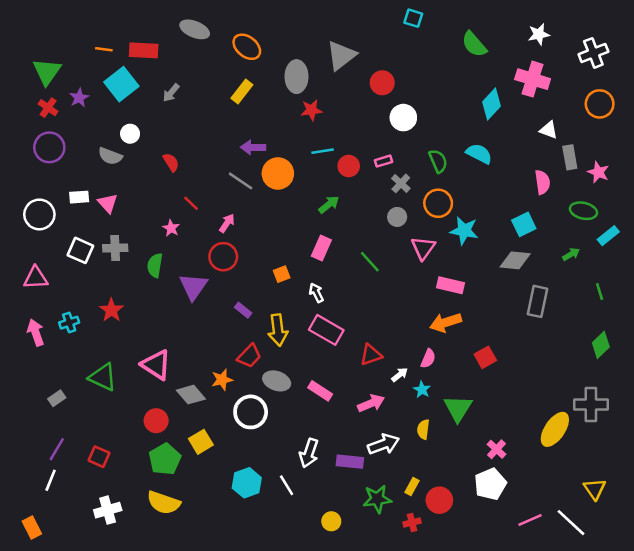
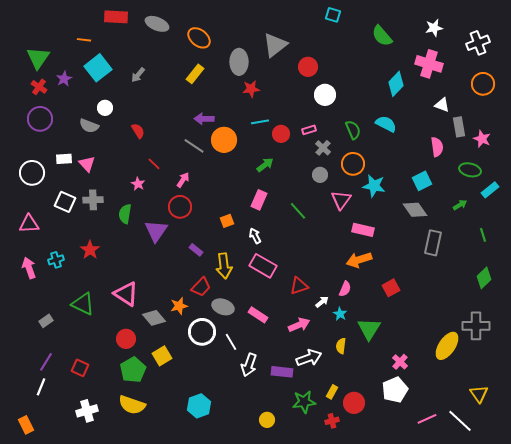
red rectangle: (144, 50) -> (116, 17), moved
gray diamond: (515, 260) -> (415, 210), turned 50
cyan hexagon: (247, 483) -> (199, 406), moved
white line: (287, 485) -> (231, 342), moved

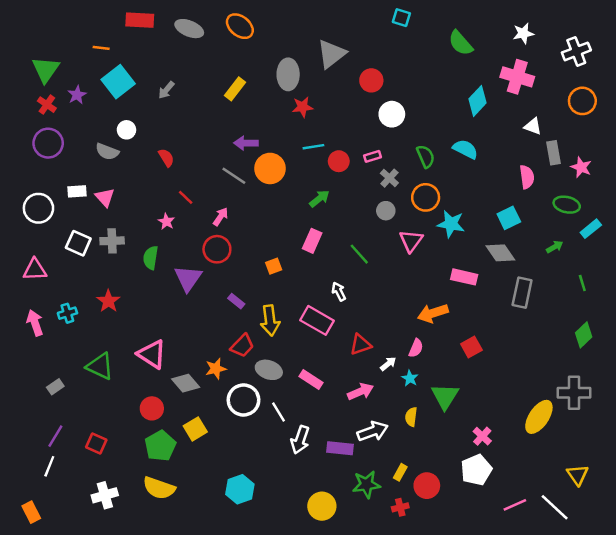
orange ellipse: (199, 38) -> (240, 26), moved
pink rectangle: (363, 230) -> (464, 277), moved
white arrow: (255, 236) -> (339, 291), moved
yellow circle: (267, 420) -> (322, 506), size x1.5

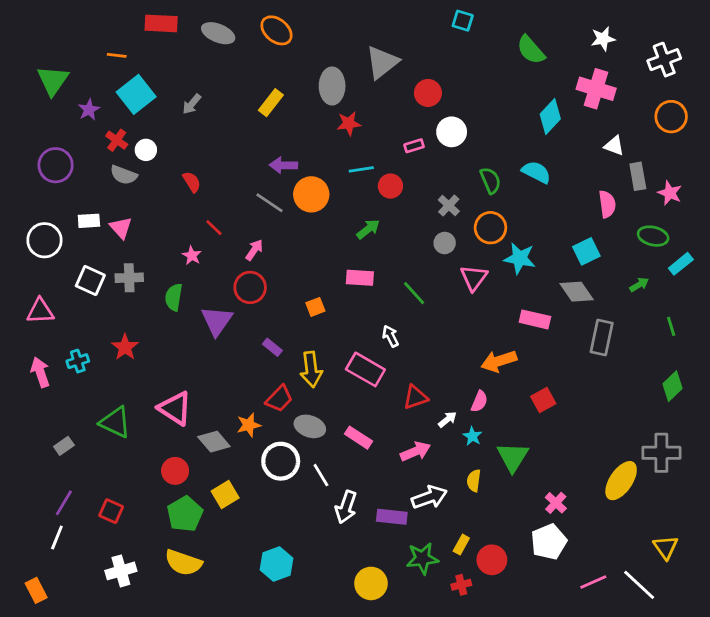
red cross: (47, 105) -> (117, 140), moved
pink rectangle: (373, 156) -> (414, 146), moved
pink rectangle: (312, 241) -> (360, 278), turned 70

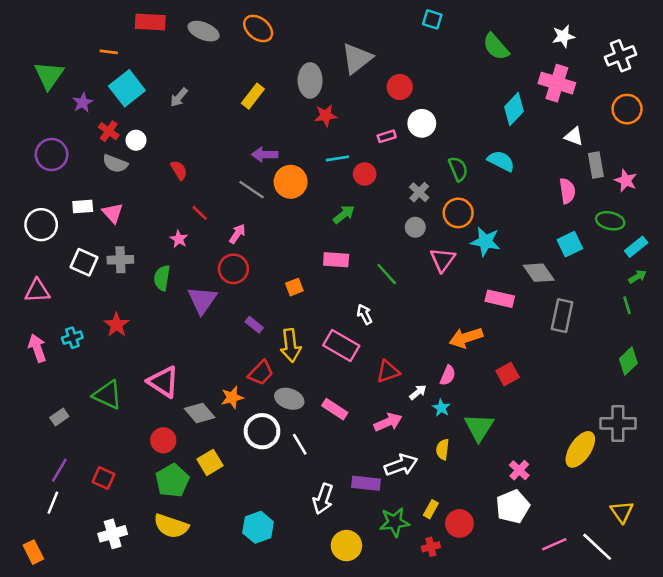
cyan square: (586, 251) -> (570, 244), moved
green arrow: (639, 285) -> (637, 277), moved
white arrow: (346, 507) -> (323, 499), moved

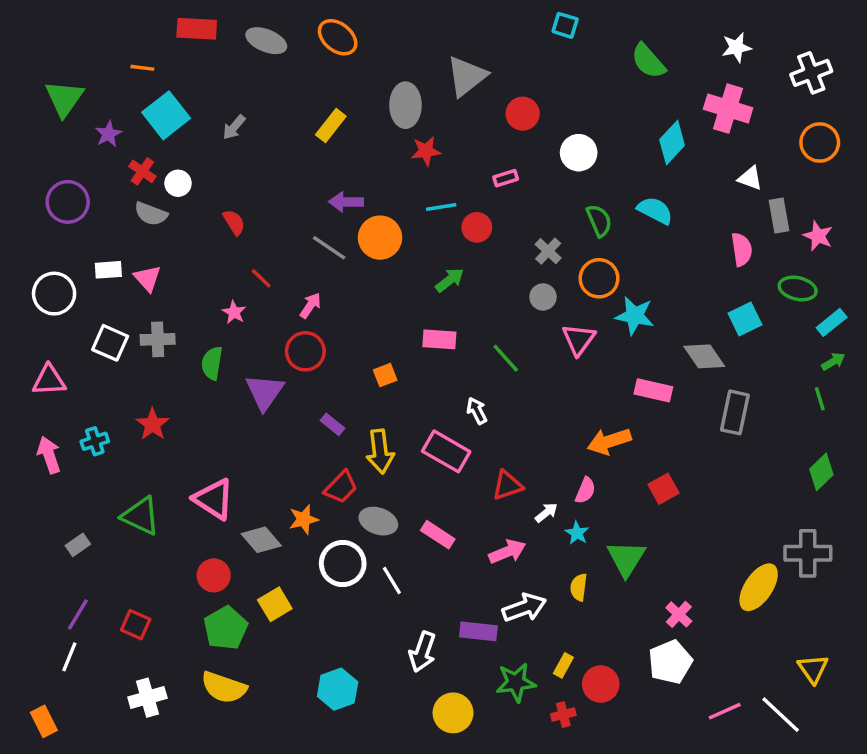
white circle: (422, 123) -> (579, 153), moved

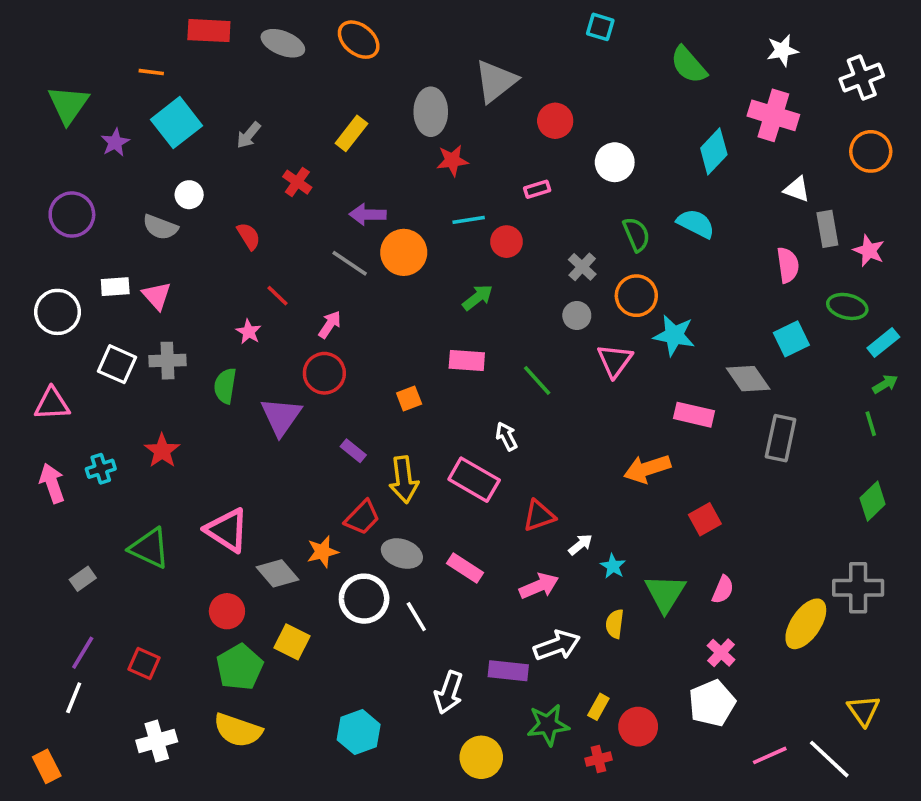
red cross: (142, 171) -> (297, 182), moved
pink semicircle: (585, 491) -> (723, 590), moved
yellow square: (275, 604) -> (292, 642), turned -32

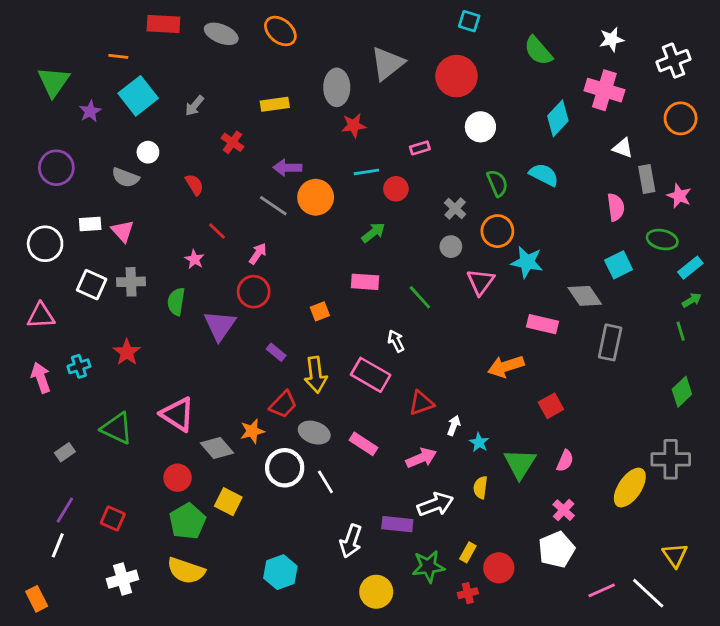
red circle: (555, 121) -> (457, 76), moved, size x1.5
yellow rectangle: (351, 133) -> (275, 104), turned 44
white arrow: (580, 545) -> (454, 426), turned -30

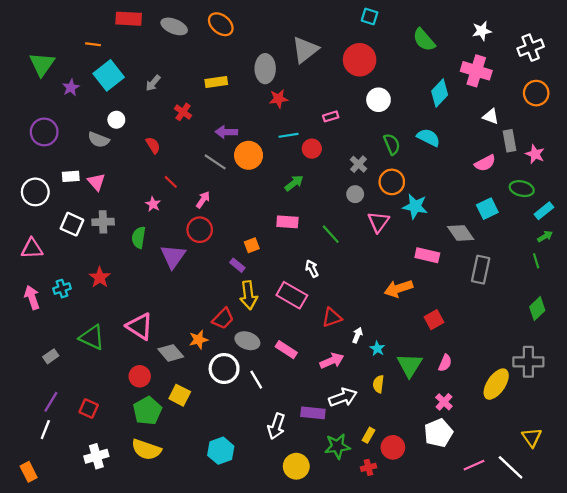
pink semicircle: (616, 207) -> (485, 163), turned 70
purple rectangle: (276, 352) -> (237, 265), moved

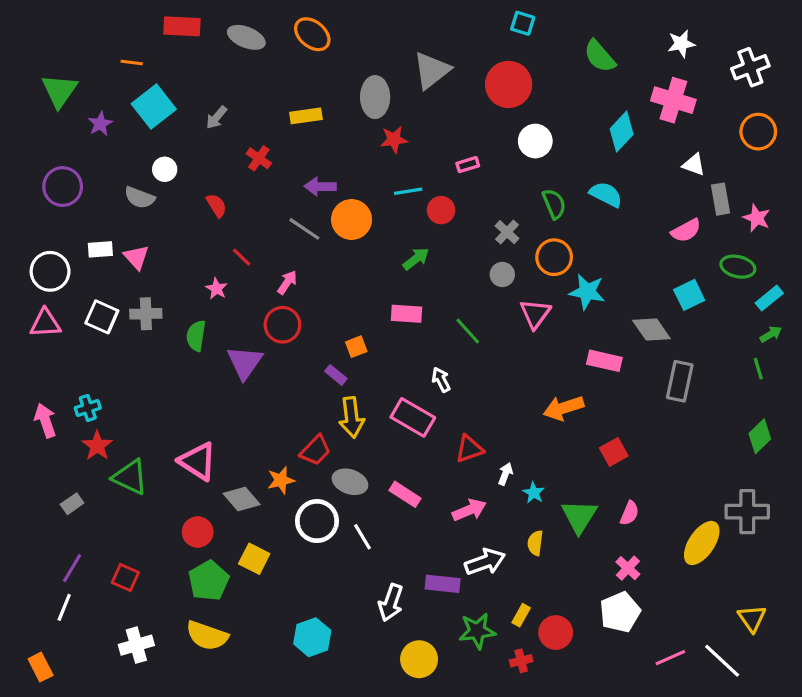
pink triangle: (32, 249) -> (45, 323), moved
red star: (100, 277) -> (97, 446), moved

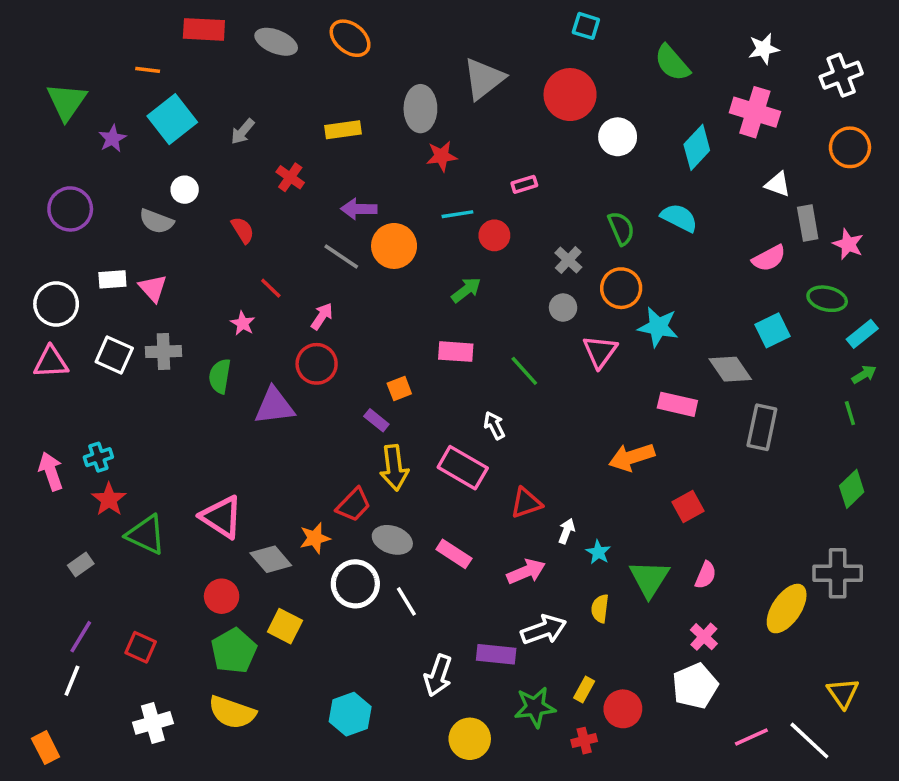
white circle: (535, 141) -> (618, 137), moved
purple triangle: (245, 362) -> (274, 406), turned 48

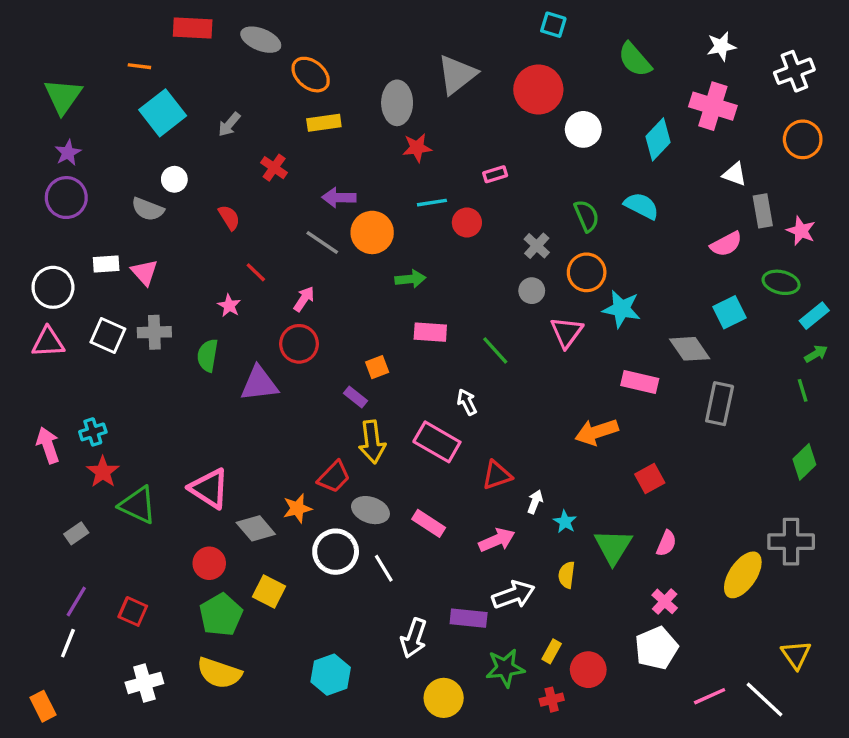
orange ellipse: (350, 38) -> (311, 75), moved
purple star: (112, 139) -> (68, 153), moved
green arrow: (466, 290) -> (410, 279), moved, turned 32

